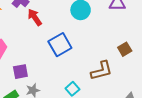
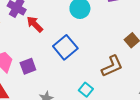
purple square: (20, 72) -> (28, 66), moved

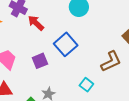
purple square: (28, 66) -> (40, 61), moved

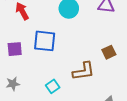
blue square: (66, 44) -> (45, 41), turned 30

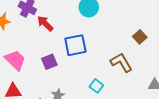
brown L-shape: (84, 71) -> (121, 62), turned -95

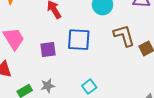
brown L-shape: (121, 62) -> (124, 36), moved

